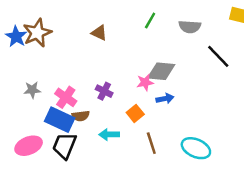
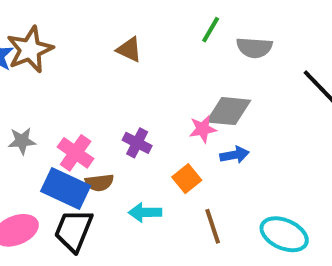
gray semicircle: (190, 27) -> (254, 48), moved

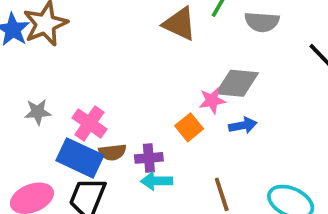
brown triangle: (129, 50) -> (180, 24), moved, size x1.4
purple cross: (137, 143) -> (149, 158), moved, turned -32
orange square: (187, 179) -> (189, 127), moved

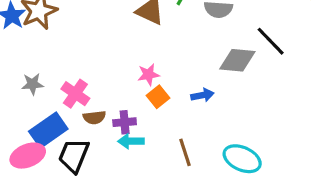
gray diamond: (237, 83) -> (237, 60), moved
pink star: (212, 100) -> (148, 75), moved
blue rectangle: (80, 158) -> (48, 130), moved, turned -60

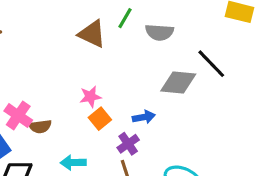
brown semicircle: (94, 117) -> (40, 126), moved
purple cross: (125, 122) -> (128, 144), moved, turned -30

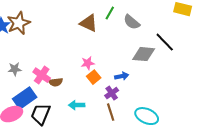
gray semicircle: (159, 32) -> (132, 22), turned 36

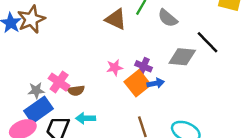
gray star: (15, 69) -> (36, 90), moved
orange square: (94, 77) -> (137, 83), moved, size x1.5
purple cross: (112, 93) -> (144, 66), moved, turned -32
cyan arrow: (77, 105) -> (86, 118), moved

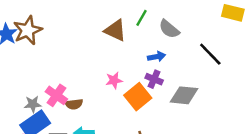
gray diamond: (182, 57) -> (184, 95), moved
purple cross: (144, 66) -> (154, 79), moved
blue arrow: (156, 83) -> (157, 57), moved

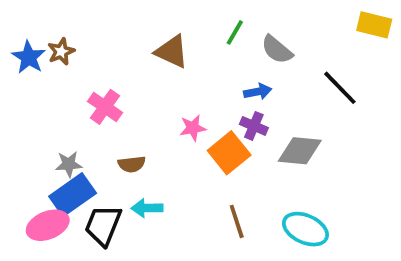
brown star: (28, 30) -> (61, 52), size x0.6
brown triangle: (115, 30) -> (172, 52), moved
pink cross: (56, 95) -> (105, 107), moved

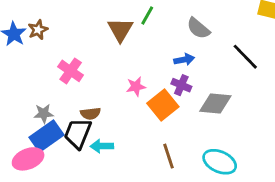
green line: (235, 32) -> (147, 16), moved
brown triangle: (172, 52) -> (120, 30), turned 36
black trapezoid: (103, 225) -> (78, 133), moved

